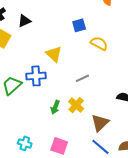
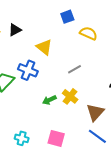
black triangle: (24, 21) -> (15, 30), moved
blue cross: (36, 76) -> (28, 70), turned 30
green arrow: (55, 107) -> (49, 100), turned 48

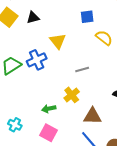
blue cross: (28, 70) -> (37, 60), turned 30
green arrow: (49, 100) -> (49, 109), moved
brown triangle: (95, 112) -> (92, 116), turned 36

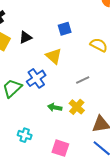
blue square: (87, 17) -> (65, 29), moved
green arrow: (49, 109) -> (55, 107), moved, turned 32
cyan cross: (15, 125) -> (25, 135), moved

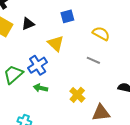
gray line: (83, 80) -> (93, 60), moved, turned 48
green arrow: (55, 107) -> (41, 88), moved

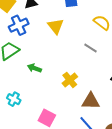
blue cross: (38, 65) -> (19, 25), moved

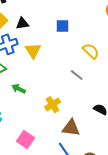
yellow triangle: (56, 26) -> (33, 51), moved

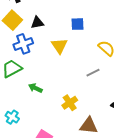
yellow triangle: (33, 51) -> (59, 46), moved
gray line: (77, 75) -> (93, 73), turned -64

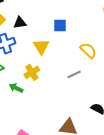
yellow cross: (70, 103) -> (32, 72), moved

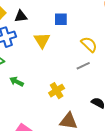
yellow cross: (32, 72) -> (57, 91), moved
gray line: (74, 74) -> (83, 66), moved

